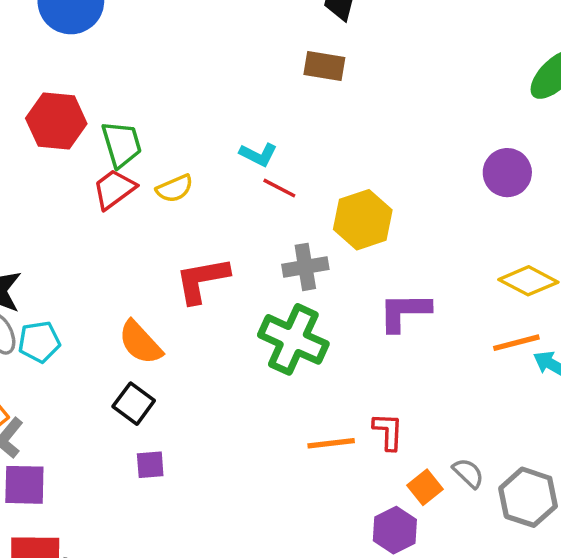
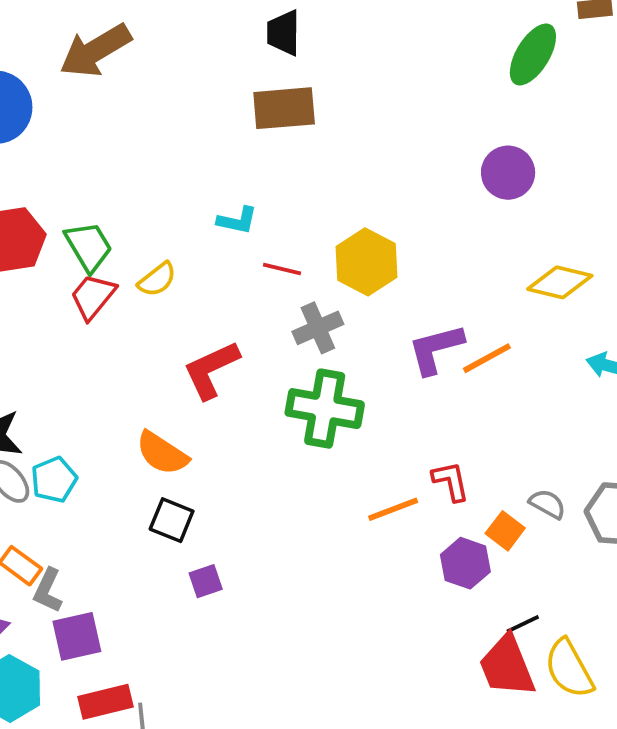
brown rectangle: (324, 66) -> (284, 108), size x1.4
red line: (279, 188) -> (282, 269), moved
orange line: (516, 343) -> (487, 358), moved
purple hexagon: (395, 530) -> (465, 563), moved

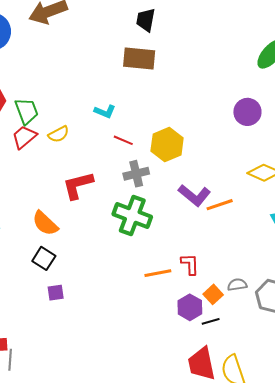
purple L-shape: (436, 349) -> (194, 195), turned -136
gray semicircle: (547, 504) -> (237, 285), turned -48
black line: (523, 624) -> (211, 321), moved

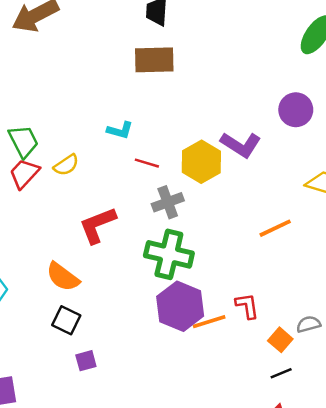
purple L-shape: (194, 195) -> (241, 145), moved
purple hexagon: (190, 307) -> (180, 306), moved, size x1.5

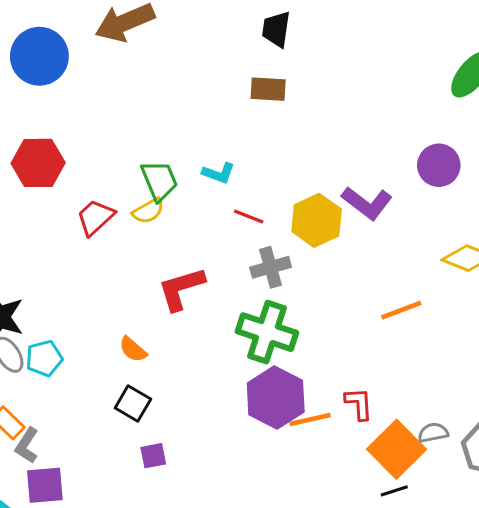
brown rectangle: (154, 60) -> (268, 89), size x0.7
green trapezoid: (23, 141) -> (159, 181), moved
orange semicircle: (63, 277) -> (133, 349), size x0.7
orange square: (280, 340) -> (397, 449), size x1.8

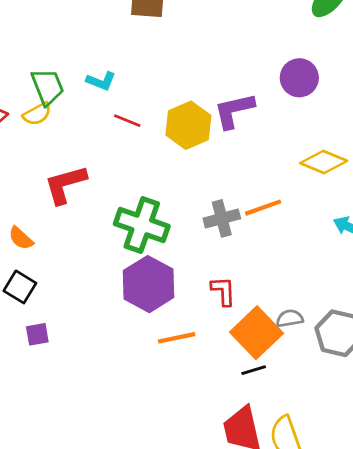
purple L-shape: (367, 203) -> (234, 111), turned 129
gray cross: (271, 267) -> (222, 218), moved
orange line: (310, 420) -> (177, 338), moved

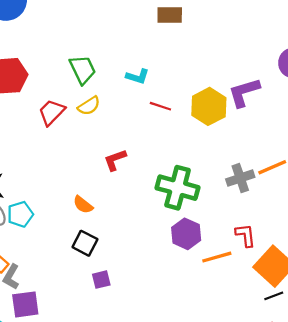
green trapezoid: (48, 87) -> (83, 70), moved
red L-shape: (65, 184) -> (115, 160), size x0.7
purple hexagon: (149, 284) -> (186, 234), size x0.7
orange line: (177, 338) -> (217, 257), moved

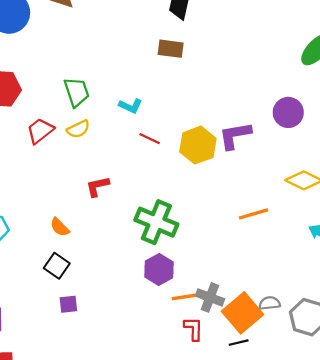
gray cross: (240, 178) -> (210, 297), moved, turned 32
red L-shape: (245, 235) -> (194, 329), moved

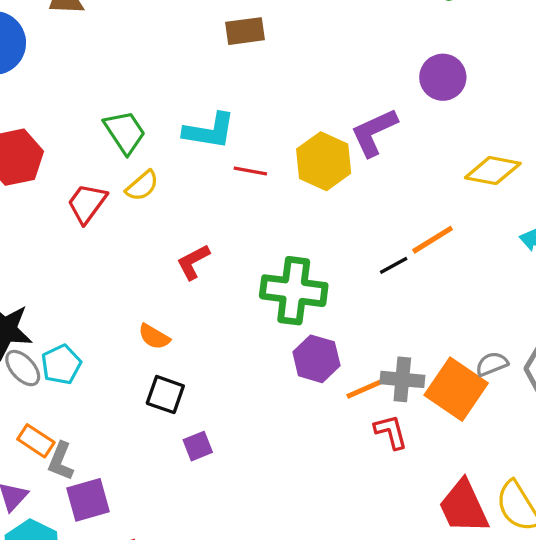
cyan L-shape: (131, 106) -> (209, 131), size x1.5
black line: (239, 343) -> (394, 265), moved

